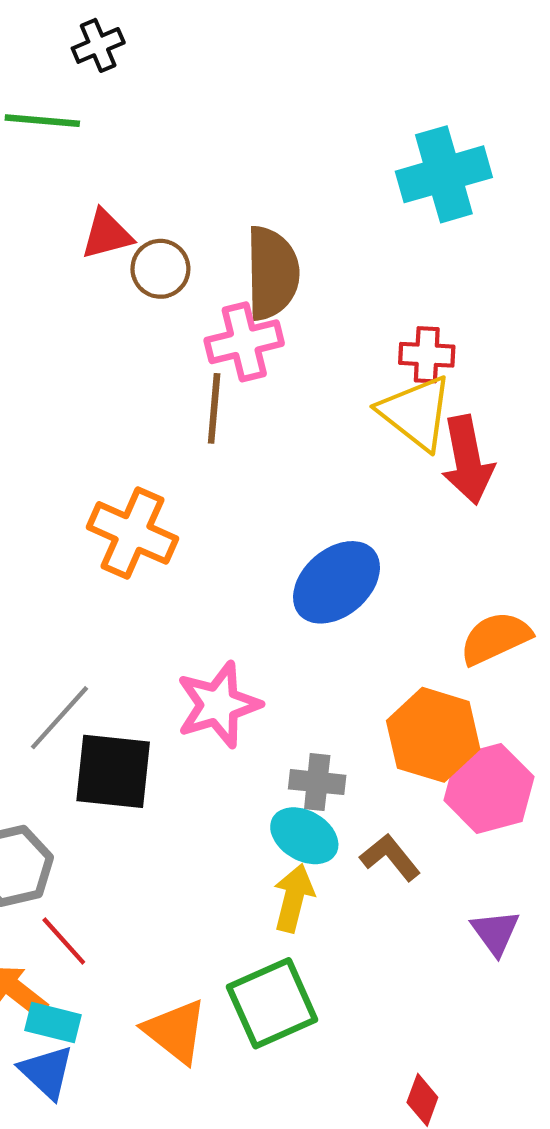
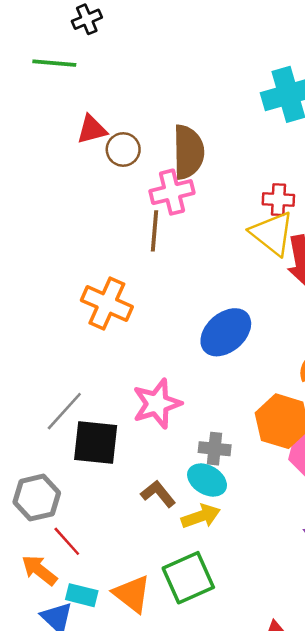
brown L-shape: (390, 857) -> (158, 494), moved
yellow arrow: (294, 898) -> (201, 516), turned 57
cyan rectangle: (53, 1023) -> (82, 595), moved

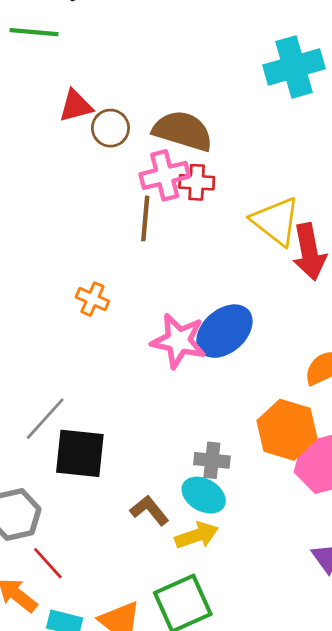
brown semicircle: (188, 152) -> (183, 131), turned -72
red cross: (278, 200) -> (197, 182), moved
orange cross: (107, 303) -> (92, 299), size x0.6
pink star: (157, 404) -> (179, 341), moved, turned 30

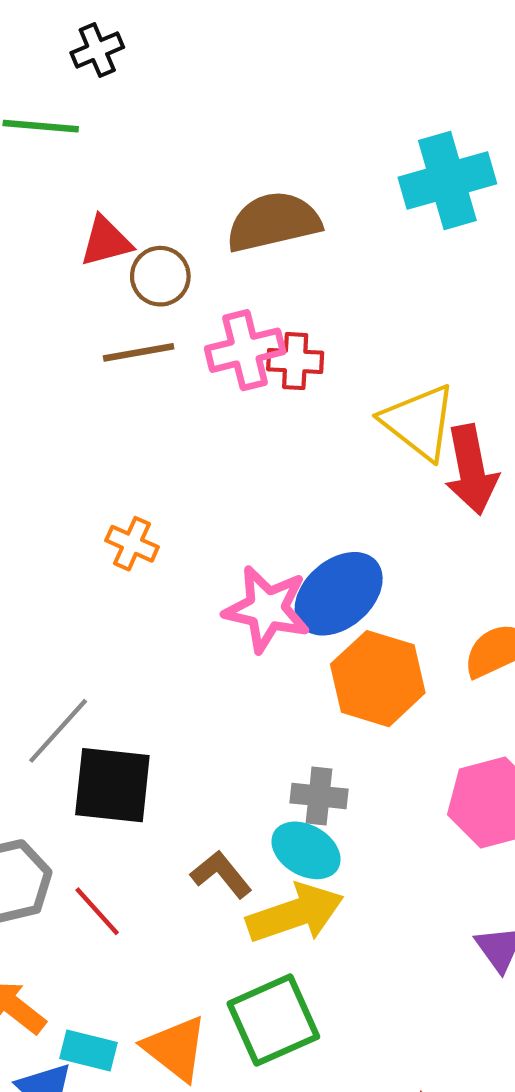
brown semicircle: (183, 131) -> (273, 222), moved, turned -30
brown line: (145, 218) -> (139, 352), moved, turned 75
orange hexagon: (287, 430) -> (378, 679), moved
yellow arrow: (197, 535) -> (295, 913), size x1.4
red line: (48, 563) -> (97, 911), moved

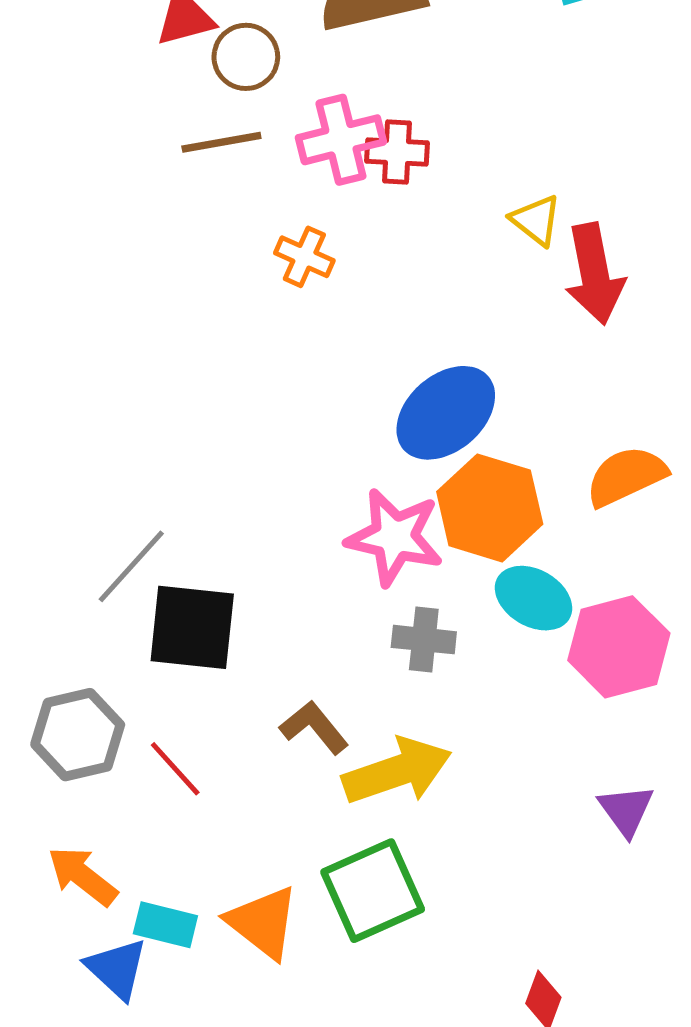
yellow triangle: (419, 422) -> (536, 220), size x0.6
orange cross: (132, 544) -> (304, 257), moved
pink star: (267, 609) -> (395, 537), moved
cyan ellipse: (306, 850) -> (534, 598), moved

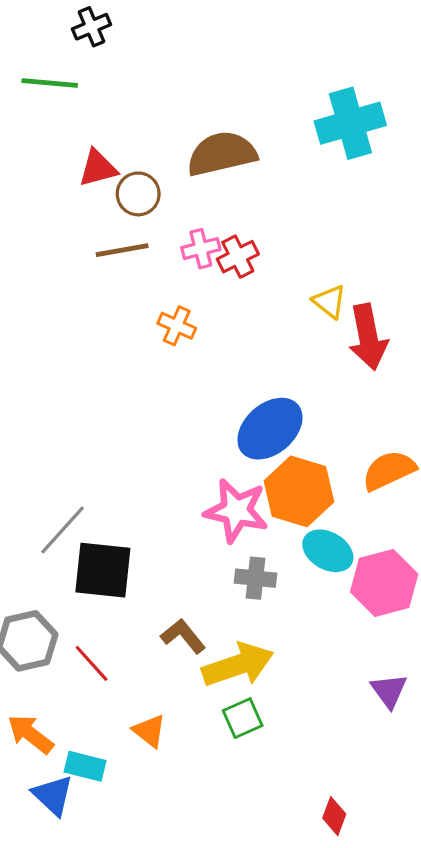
pink cross: (341, 140) -> (201, 249), size x0.7
red cross: (397, 152) -> (238, 257), turned -30
green square: (373, 891) -> (243, 718), moved, size x0.6
orange triangle: (263, 922) -> (149, 731), moved, size x0.7

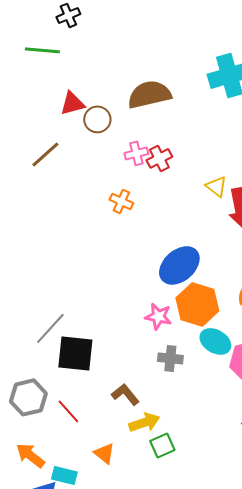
brown line: (122, 250) -> (45, 154), moved, turned -32
pink star: (236, 511) -> (158, 316), size x0.7
yellow arrow: (238, 665) -> (144, 422), moved, size x0.7

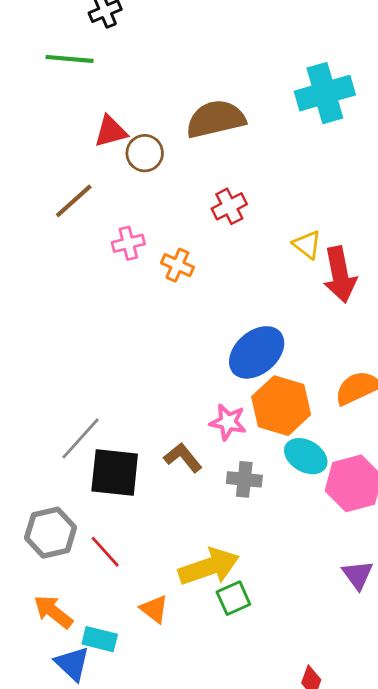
pink cross: (136, 153) -> (128, 243), moved
brown L-shape: (125, 394) -> (183, 458), moved
yellow arrow: (144, 422) -> (209, 567), size x1.4

